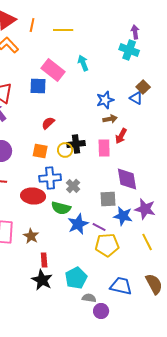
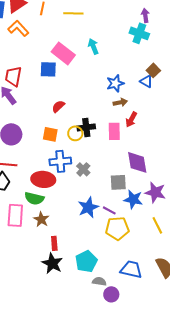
green semicircle: (61, 208) -> (34, 198), moved

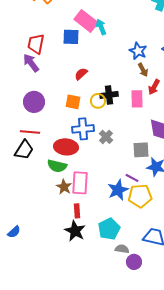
cyan arrow: (93, 46) -> (101, 27), moved
blue star: (115, 83) -> (138, 51), turned -30
brown arrow: (120, 102) -> (143, 70), turned 72
blue star: (88, 207) -> (118, 190), moved
pink rectangle: (15, 215) -> (80, 183), moved

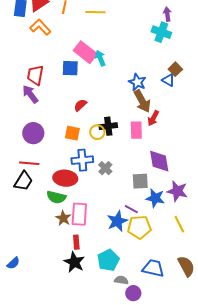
brown arrow: (143, 70) -> (142, 101), size x1.6

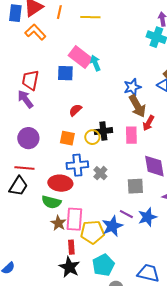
blue star: (137, 82) -> (132, 87), turned 30
blue star: (155, 198) -> (147, 217), moved, turned -30
yellow pentagon: (139, 227) -> (92, 232), moved

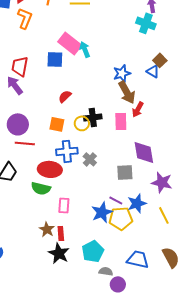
orange L-shape: (35, 32) -> (25, 18), turned 65
red line: (24, 168) -> (25, 143), moved
pink rectangle: (74, 219) -> (64, 205), size x0.7
brown star: (58, 223) -> (47, 229), moved
yellow pentagon: (92, 232) -> (121, 218), moved

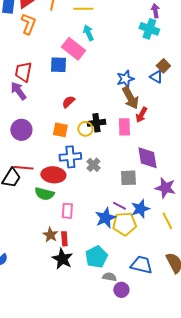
cyan arrow: (85, 49) -> (88, 33), moved
red line: (25, 143) -> (23, 168), moved

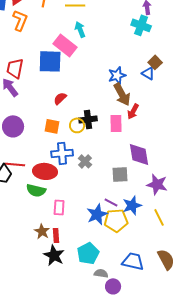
blue square: (58, 65) -> (50, 61), size x1.4

